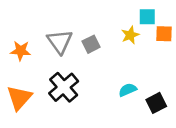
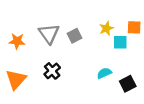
cyan square: (147, 17) -> (120, 42), moved
black cross: (64, 87) -> (52, 71), size x0.7

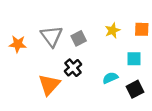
cyan square: (120, 42) -> (134, 59), moved
black cross: (52, 71) -> (73, 68), moved
orange triangle: (16, 79) -> (49, 85), moved

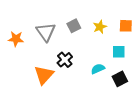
gray square: (79, 38) -> (74, 26), moved

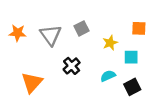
yellow star: (100, 27) -> (110, 43), moved
orange star: (16, 39) -> (18, 33), moved
orange triangle: (44, 75) -> (32, 82), moved

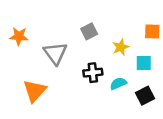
gray triangle: (51, 35) -> (55, 53), moved
black cross: (72, 66) -> (93, 73), moved, turned 35

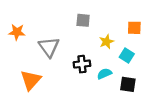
gray square: (89, 31) -> (83, 20), moved, turned 32
cyan square: (144, 63) -> (127, 56), turned 32
black square: (145, 96) -> (128, 84), turned 35

